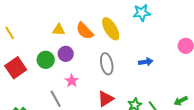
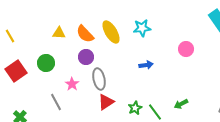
cyan star: (142, 13) -> (142, 28), moved
purple circle: (66, 54) -> (86, 57), moved
gray ellipse: (107, 64) -> (99, 79), moved

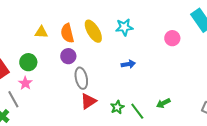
orange semicircle: (85, 34) -> (67, 33), turned 30
pink circle: (186, 49) -> (172, 38), moved
pink star: (72, 84) -> (25, 83), moved
gray line: (56, 102) -> (13, 99), moved

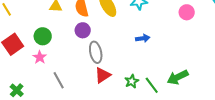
gray line: (13, 99) -> (59, 80), moved
green arrow: (163, 103) -> (178, 77), size x1.5

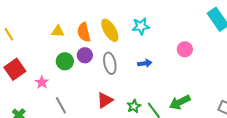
pink circle: (187, 12) -> (185, 49), moved
green circle: (43, 36) -> (65, 61), moved
gray ellipse: (96, 52) -> (110, 63), moved

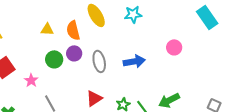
cyan star: (141, 26) -> (133, 14), moved
yellow ellipse: (110, 30) -> (96, 15), moved
blue arrow: (145, 63) -> (134, 61), size x1.5

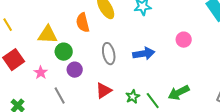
yellow triangle: (47, 29) -> (48, 35), moved, size x1.5
purple circle: (74, 53) -> (75, 70), moved

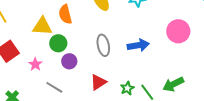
orange semicircle: (83, 23) -> (65, 14), moved
pink circle: (184, 40) -> (178, 31), size x1.5
gray line: (60, 96) -> (54, 87), turned -30

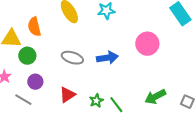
gray ellipse: (103, 45) -> (72, 58), turned -60
purple circle: (69, 61) -> (35, 82), moved
green arrow: (173, 84) -> (155, 97), moved

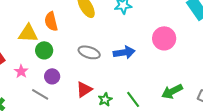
green star: (96, 101) -> (105, 99), moved

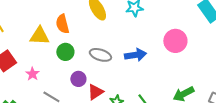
green circle: (44, 50) -> (65, 52), moved
purple circle: (52, 76) -> (78, 79), moved

